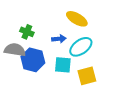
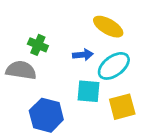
blue hexagon: (33, 60) -> (46, 115), moved

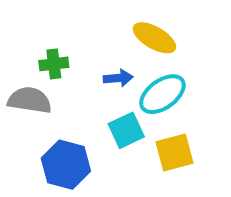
green cross: (38, 45) -> (54, 64), turned -30
cyan square: (89, 91) -> (126, 130), turned -30

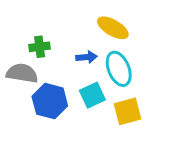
cyan ellipse: (162, 94) -> (119, 69), turned -76
blue hexagon: (66, 165) -> (50, 101), moved

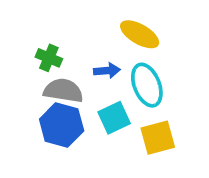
green cross: (40, 47) -> (49, 58), turned 30
gray semicircle: (22, 73) -> (63, 91), moved

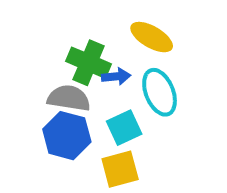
green cross: (49, 58) -> (89, 63), moved, size x1.5
yellow square: (158, 138) -> (120, 169), moved

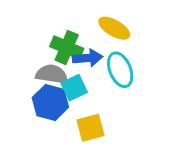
blue arrow: (116, 76) -> (87, 58), size x1.4
cyan square: (124, 128) -> (74, 88), moved

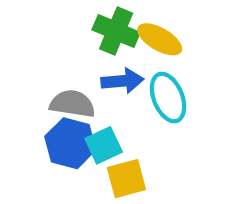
green cross: (67, 48) -> (116, 31), moved
cyan square: (74, 88) -> (104, 145), moved

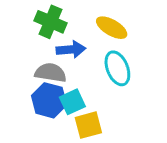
green cross: (116, 31) -> (51, 22), moved
blue arrow: (122, 81) -> (71, 49), moved

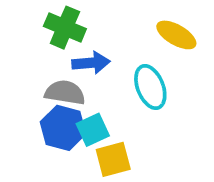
yellow ellipse: (112, 28) -> (176, 35), moved

